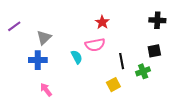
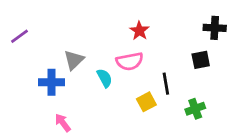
gray triangle: (44, 38) -> (74, 60), moved
black square: (154, 51) -> (201, 60), moved
green cross: (143, 71) -> (195, 109), moved
yellow square: (113, 85) -> (146, 102), moved

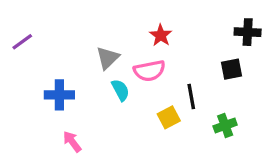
gray triangle: (74, 60) -> (108, 58), moved

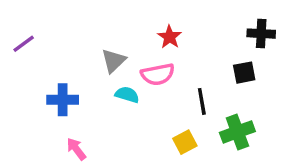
cyan semicircle: (120, 90) -> (127, 95), turned -45
yellow square: (169, 117) -> (185, 142), moved
green cross: (225, 125) -> (237, 132), size x1.4

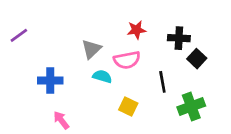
black cross: (261, 34) -> (179, 38), moved
red star: (170, 37) -> (137, 30), turned 30
black square: (244, 73) -> (197, 59), turned -36
yellow square: (185, 142) -> (128, 106), moved, turned -36

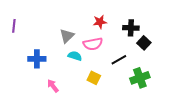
purple line: (19, 35) -> (14, 26), turned -48
black line: (162, 82) -> (119, 60), turned 70
pink arrow: (61, 120) -> (53, 86), moved

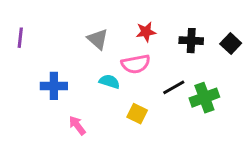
gray triangle: (67, 36) -> (98, 39), moved, turned -35
black square: (144, 43) -> (231, 44), moved
green cross: (140, 78) -> (204, 98), moved

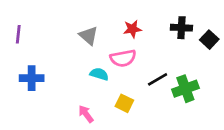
black cross: (191, 41) -> (181, 28), moved
blue cross: (54, 86) -> (32, 78), moved
pink arrow: (77, 125) -> (86, 114), moved

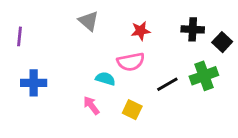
gray triangle: (89, 36) -> (89, 21), moved
green cross: (185, 89) -> (204, 76), moved
pink arrow: (86, 114) -> (91, 105), moved

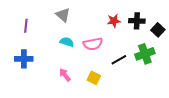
red star: (141, 31) -> (114, 21), moved
purple line: (20, 36) -> (26, 26), moved
cyan semicircle: (105, 79) -> (67, 42), moved

